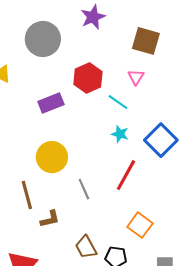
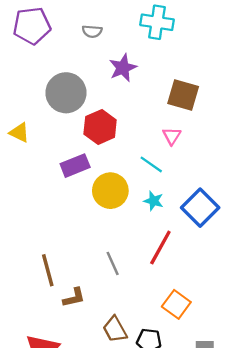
red hexagon: (88, 78) -> (100, 127), moved
yellow circle: (52, 157) -> (110, 191), moved

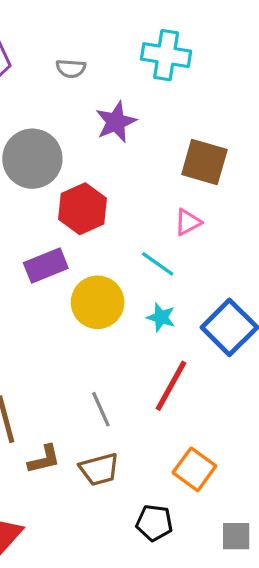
pink triangle: (172, 136) -> (188, 222), turned 30
brown trapezoid: (115, 329) -> (99, 469), moved, turned -76

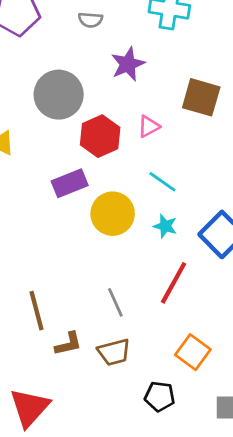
pink triangle: (188, 222) -> (149, 126), moved

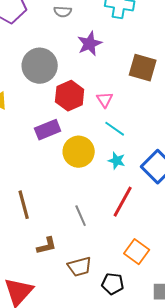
pink triangle: (149, 126) -> (105, 100), moved, turned -36
brown line: (36, 311) -> (24, 205), moved
brown trapezoid: (114, 352) -> (80, 267), moved

